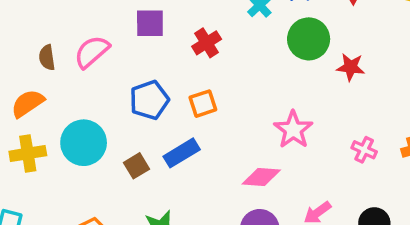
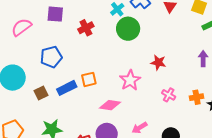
green circle: (309, 39) -> (128, 29), moved
red star: (351, 67) -> (158, 62), moved
orange square: (203, 104) -> (89, 79), moved

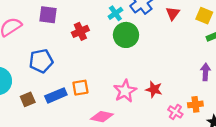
red star: (158, 62) -> (154, 89), moved
pink cross: (169, 95) -> (175, 112), moved
orange cross: (197, 97) -> (195, 104), moved

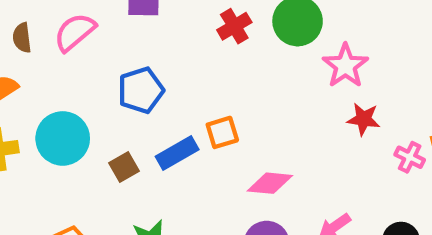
red cross: (80, 31) -> (234, 26), moved
pink star: (125, 91) -> (345, 66), moved

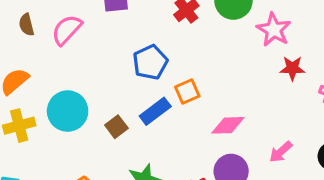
brown semicircle: (22, 38) -> (26, 25), moved
blue pentagon: (141, 90) -> (150, 62), moved

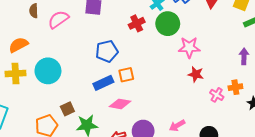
pink star: (274, 30) -> (189, 47), turned 30
pink diamond: (228, 125) -> (120, 104), moved
brown square: (116, 127) -> (67, 109), moved

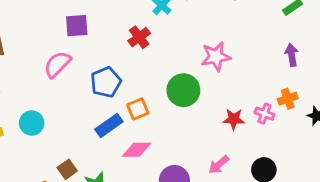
pink semicircle: (58, 19) -> (57, 64), moved
green circle: (168, 24) -> (183, 90), moved
cyan circle: (48, 71) -> (32, 123), size x0.7
red star: (196, 74) -> (234, 119), moved

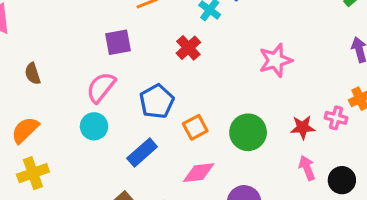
green circle: (183, 90) -> (248, 132), moved
cyan circle: (32, 123) -> (94, 126), moved
blue rectangle: (109, 126) -> (142, 152), moved
pink arrow: (219, 165) -> (307, 168), moved, turned 115

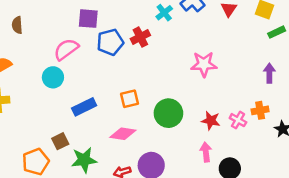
blue pentagon: (157, 101) -> (110, 42), moved

